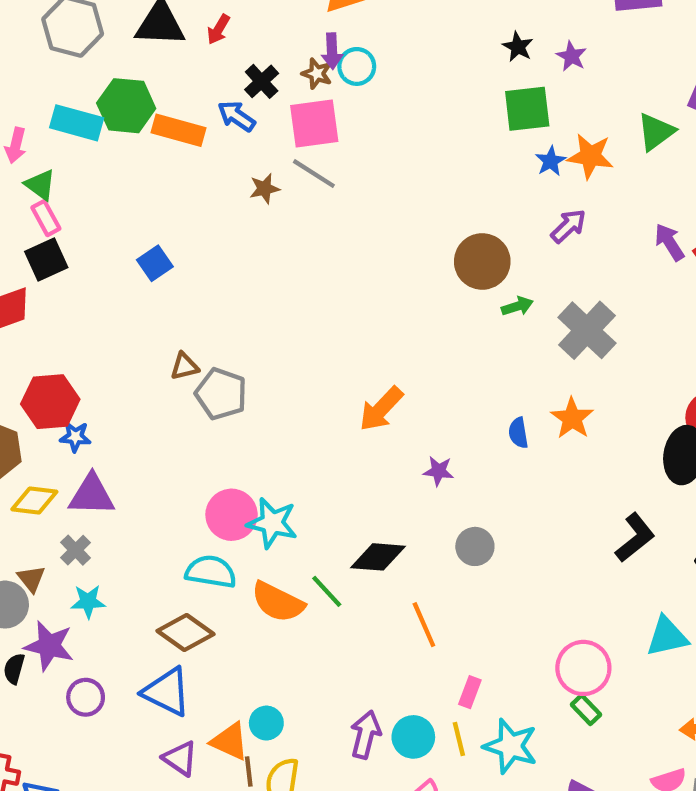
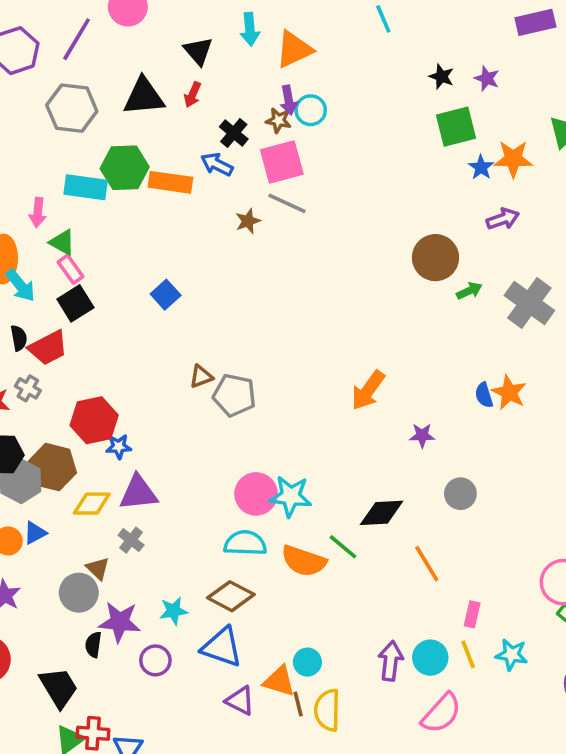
purple arrow: (568, 226) -> (503, 219), turned 32
orange star: (572, 418) -> (509, 392), moved
cyan star: (88, 602) -> (173, 611), moved
cyan star: (511, 746) -> (512, 655), size x0.7

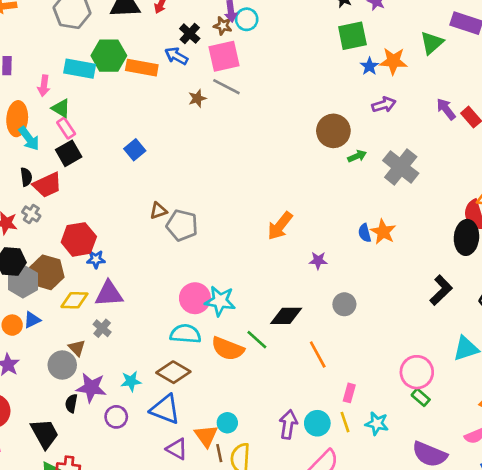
orange triangle: (279, 681) -> (206, 436), turned 35

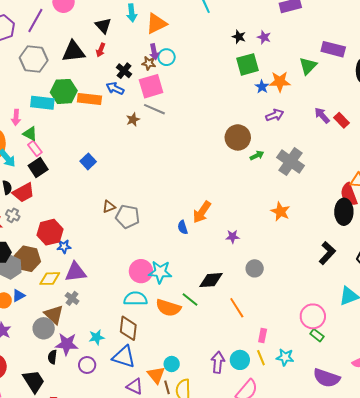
blue semicircle: (365, 233) -> (183, 227), moved
brown triangle: (77, 348) -> (54, 315), size x1.5
brown diamond: (173, 372) -> (128, 328), turned 70

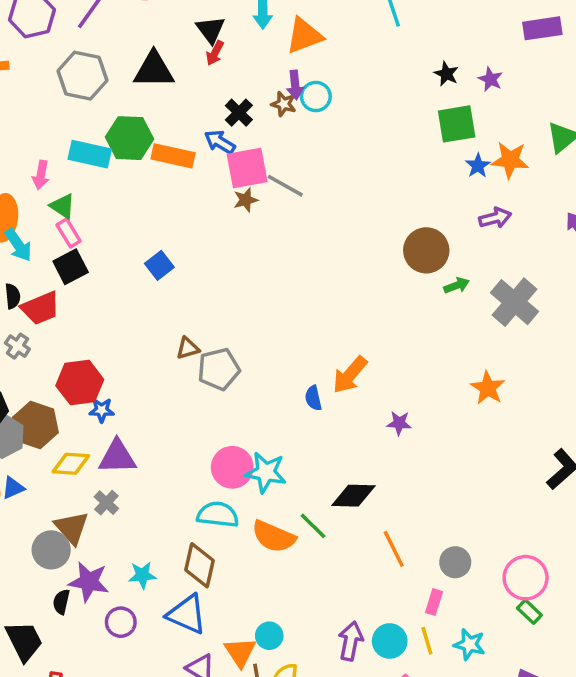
red arrow: (101, 50) -> (215, 53), moved
pink square: (151, 86) -> (247, 168), moved
gray pentagon: (128, 217) -> (219, 369), turned -30
gray circle: (255, 268) -> (455, 562), moved

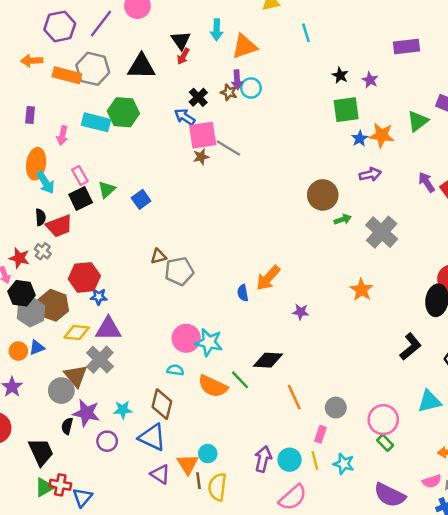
orange rectangle: (173, 156) -> (67, 75), moved
green triangle: (63, 206) -> (107, 190), moved, turned 42
gray cross: (106, 503) -> (100, 360), size x1.6
cyan semicircle: (218, 515) -> (175, 370), size x0.6

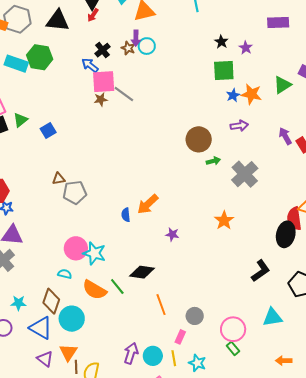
cyan circle: (208, 454) -> (72, 319), moved, size x1.6

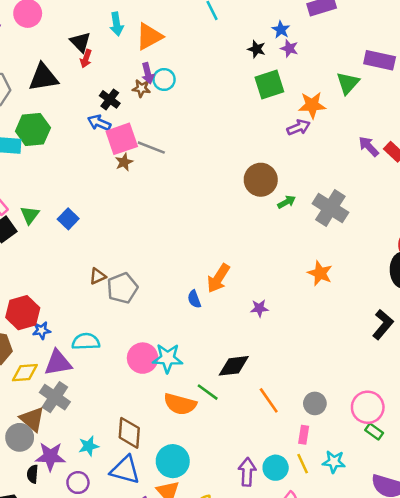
blue star: (233, 95) -> (281, 30), moved
purple arrow: (239, 126) -> (299, 127), moved
cyan semicircle: (65, 274) -> (86, 342), moved, size x1.5
cyan circle: (72, 319) -> (173, 461), moved

